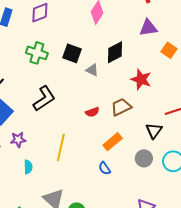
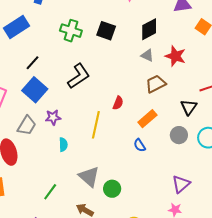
gray triangle: (92, 70) -> (147, 55), moved
red semicircle: (92, 112) -> (118, 103), moved, turned -48

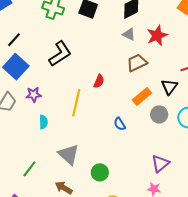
red star: (175, 56) -> (157, 35), turned 30
orange rectangle: (147, 119) -> (142, 97), moved
green circle: (112, 189) -> (100, 172), moved

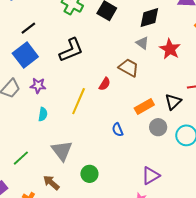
red star: (157, 35) -> (170, 49), turned -30
brown trapezoid: (137, 63) -> (129, 68), moved, turned 45

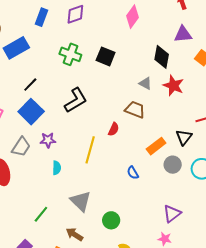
black diamond: (149, 18) -> (162, 57), moved, turned -55

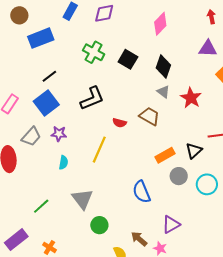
black diamond: (162, 57) -> (163, 66), moved
red semicircle: (114, 129) -> (119, 123), moved, turned 72
blue semicircle: (133, 173) -> (142, 192), moved, size x1.6
green circle: (111, 220) -> (99, 225), moved
brown arrow: (75, 234) -> (139, 239), moved

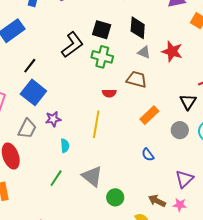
green cross: (94, 52) -> (102, 57), moved
black L-shape: (92, 98) -> (72, 45), moved
orange rectangle: (165, 155) -> (149, 115), moved
blue semicircle: (142, 192) -> (148, 155), size x0.6
green line: (41, 206) -> (56, 178), moved

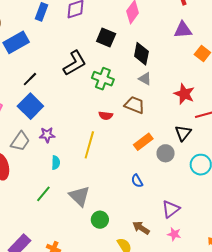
black square: (102, 30) -> (106, 38), moved
red star: (172, 51) -> (184, 94), moved
gray circle: (180, 130) -> (166, 153), moved
pink star: (180, 205) -> (174, 234), moved

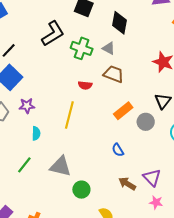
gray triangle: (145, 79) -> (109, 48), moved
gray triangle: (79, 196) -> (60, 166), turned -30
purple triangle: (171, 209) -> (152, 178), turned -36
brown arrow: (141, 228) -> (127, 184), moved

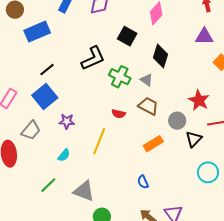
purple star: (27, 106) -> (67, 121), moved
gray circle: (146, 122) -> (177, 121), moved
cyan semicircle: (36, 133) -> (64, 155), turned 32

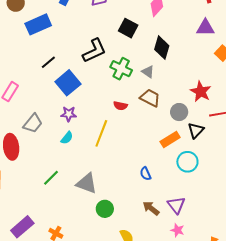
blue square: (45, 96) -> (68, 83), moved
orange rectangle: (153, 144) -> (170, 139), moved
cyan semicircle: (64, 155) -> (67, 138), moved
cyan circle: (208, 172) -> (187, 162), moved

